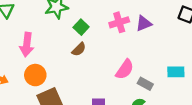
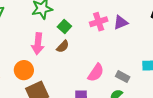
pink arrow: (27, 45) -> (38, 44), moved
pink semicircle: (125, 69) -> (96, 73), moved

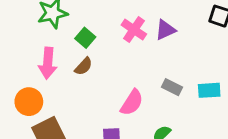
pink cross: (99, 22) -> (134, 30), turned -36
gray rectangle: (123, 77) -> (172, 87), moved

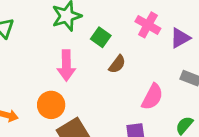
purple triangle: (165, 30) -> (180, 38), moved
brown semicircle: (84, 66) -> (117, 64), moved

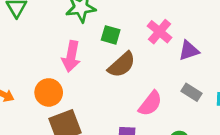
green square: (101, 37) -> (111, 35), turned -30
brown semicircle: (117, 64) -> (122, 65), size x1.5

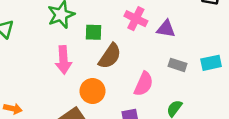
purple triangle: (189, 51) -> (166, 29), turned 42
orange circle: (49, 92) -> (93, 91), moved

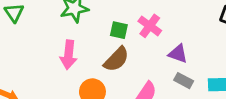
purple triangle: (166, 29) -> (178, 54), moved
green square: (93, 32) -> (119, 30), moved

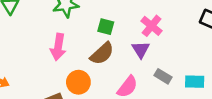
pink cross: (150, 26) -> (152, 26), moved
purple triangle: (178, 54) -> (141, 50), moved, turned 36

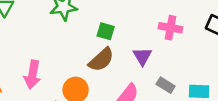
pink cross: (152, 26) -> (170, 28), moved, turned -30
pink arrow: (58, 47) -> (32, 75), moved

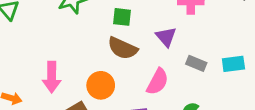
brown semicircle: (101, 60) -> (123, 48), turned 76

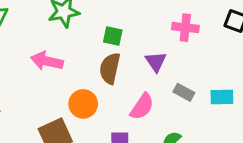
brown semicircle: (123, 48) -> (110, 68), turned 72
pink arrow: (52, 77) -> (47, 61), moved, turned 96

